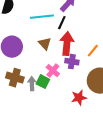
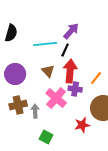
pink cross: (53, 71) -> (56, 98), size x1.5
brown cross: (15, 78) -> (18, 105), turned -30
green square: (43, 82) -> (46, 137), moved

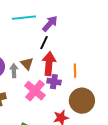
cyan line: (45, 44) -> (24, 18), moved
orange line: (96, 78) -> (75, 71), turned -40
gray arrow: (35, 111) -> (14, 71), moved

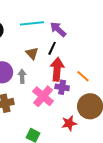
purple arrow: (50, 24) -> (58, 29), turned -90
brown triangle: (27, 64) -> (32, 53), moved
orange line: (75, 71) -> (83, 76), turned -48

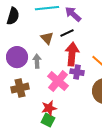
black line: (52, 48) -> (67, 33), turned 40
red star: (69, 123) -> (49, 108), moved

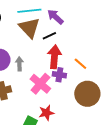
brown triangle: (47, 38) -> (29, 28), moved, size x1.6
red star: (49, 108) -> (46, 113), moved

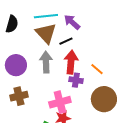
gray arrow: (19, 64) -> (46, 62), moved, size x1.5
pink cross: (40, 84) -> (60, 102), moved, turned 35

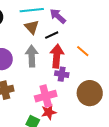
brown triangle: (46, 33) -> (32, 27), size x0.7
orange line: (97, 69) -> (83, 51), moved

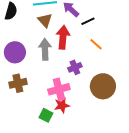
black line: (52, 35) -> (88, 21), moved
red arrow: (57, 56) -> (63, 37), moved
purple cross: (62, 74) -> (75, 67), turned -32

